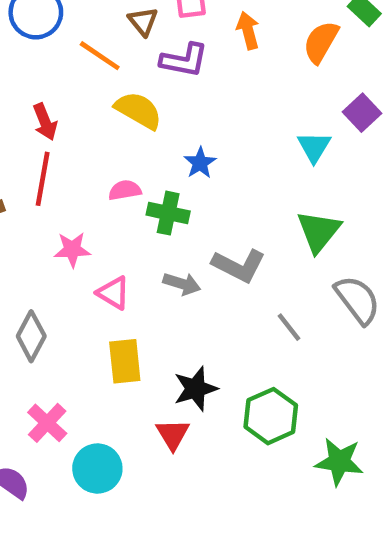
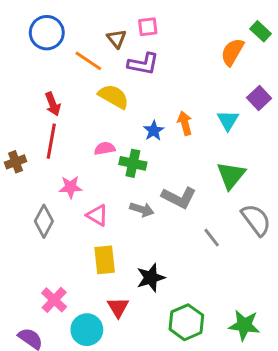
orange arrow: (248, 31) -> (185, 123), moved
gray diamond: (31, 336) -> (44, 221), moved
green hexagon: (271, 416) -> (186, 322), moved
red triangle: (173, 434) -> (118, 307), moved

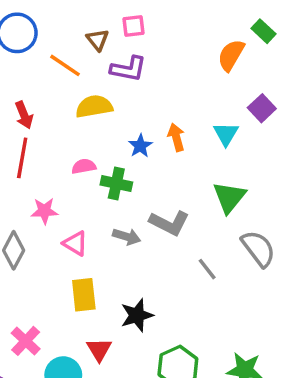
yellow semicircle: (114, 97) -> (94, 106), turned -40

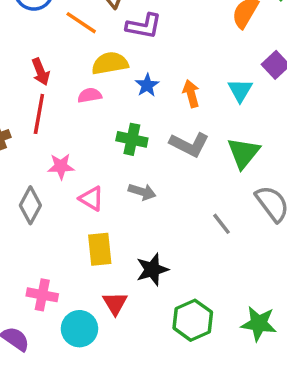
blue star: (140, 146) -> (147, 85), moved
pink semicircle: (84, 166) -> (90, 95), moved
gray L-shape: (169, 223) -> (189, 144), moved
pink cross: (26, 341) -> (42, 295), turned -32

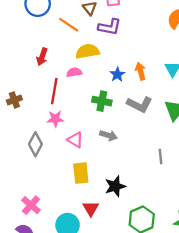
red arrow: (41, 72) -> (42, 57), turned 42
blue star: (147, 85) -> (117, 75), moved
red line: (39, 114) -> (54, 91), moved
gray line: (222, 224) -> (160, 156), turned 32
pink cross: (42, 295) -> (31, 205), moved, turned 30

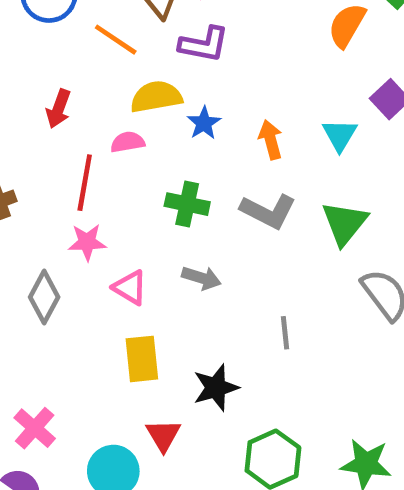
blue star: (117, 75) -> (204, 123), moved
gray line: (160, 156) -> (285, 333), moved

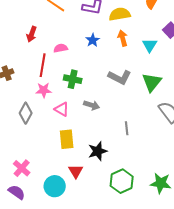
yellow semicircle: (156, 97) -> (120, 14), moved
orange arrow: (271, 140) -> (123, 38), moved
green cross: (187, 204) -> (73, 79), moved

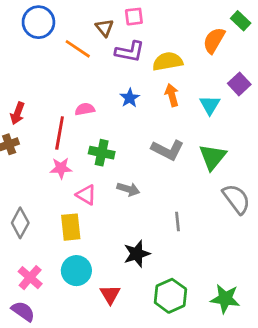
red arrow: (32, 34) -> (17, 113), moved
gray diamond: (26, 113) -> (20, 223), moved
yellow rectangle: (67, 139) -> (71, 227), moved
red triangle: (76, 171) -> (110, 294), moved
cyan circle: (55, 186) -> (76, 271), moved

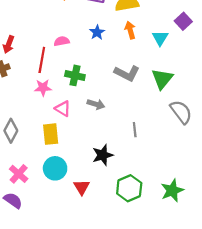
green star: (225, 299) -> (172, 190), turned -30

